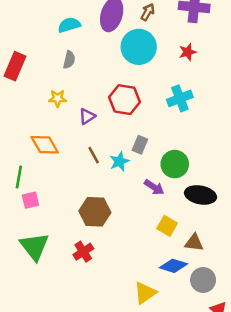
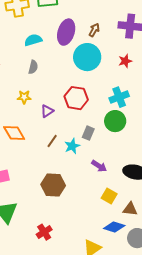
brown line: (94, 155) -> (52, 141), turned 64
green circle: (175, 164) -> (115, 121), moved
red cross: (83, 252) -> (44, 232), moved

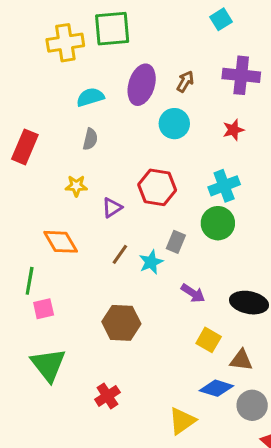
cyan circle: (87, 57) -> (174, 124), size x0.7

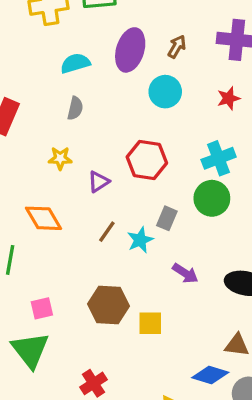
pink square: (44, 309) -> (42, 308), moved
yellow square: (209, 340) -> (150, 323), moved, turned -30

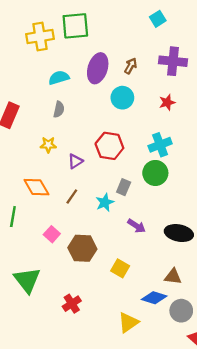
brown line: (107, 232) -> (72, 197), moved
pink square: (42, 308) -> (52, 234), moved, turned -35
yellow square: (150, 323) -> (120, 268), moved, turned 30

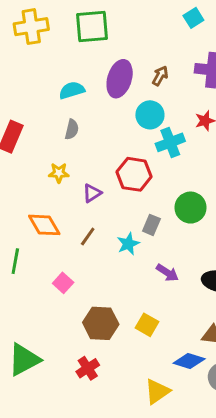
yellow cross: (40, 36) -> (31, 27), moved
cyan cross: (160, 145) -> (170, 142), moved
brown hexagon: (82, 248) -> (101, 323), moved
green triangle: (27, 280) -> (24, 360), moved, turned 40

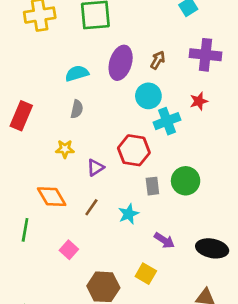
gray rectangle: (151, 225) -> (152, 186), moved, turned -30
yellow square: (147, 325) -> (146, 274), moved

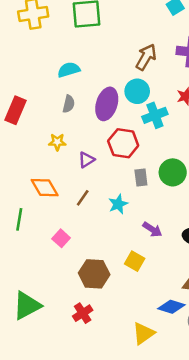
brown arrow: (158, 60) -> (146, 57), size x1.5
purple ellipse: (121, 63) -> (107, 104), moved

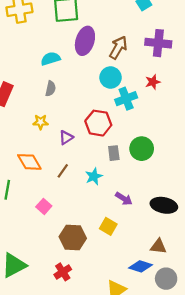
purple ellipse: (107, 104) -> (85, 41), moved

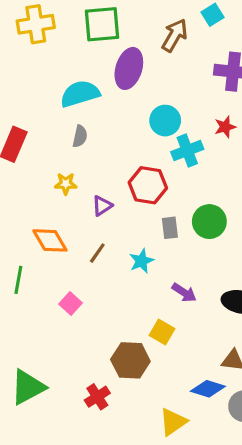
brown arrow: (118, 48) -> (175, 35), moved
cyan semicircle: (51, 59) -> (80, 94), size x1.4
brown hexagon: (73, 237) -> (130, 360), moved

